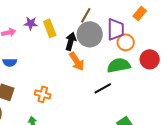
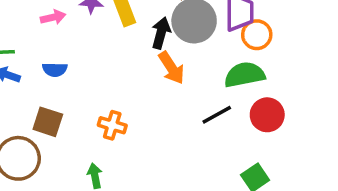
red circle: (150, 59) -> (267, 115), moved

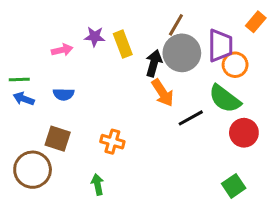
green semicircle: (245, 75) -> (225, 99), turned -132
black line: (217, 115) -> (191, 118), moved

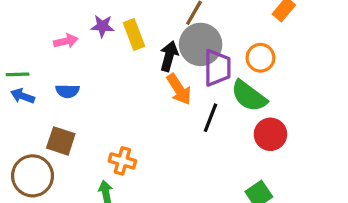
purple trapezoid: (220, 46) -> (217, 68), moved
black line: (191, 118) -> (211, 118), turned -40
orange cross: (112, 142) -> (122, 161), moved

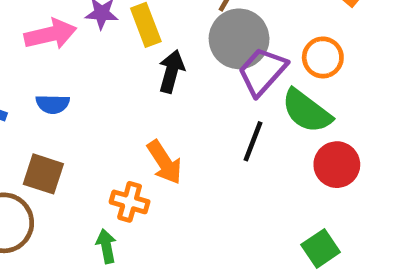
pink arrow: (66, 41) -> (50, 34), size x1.5
black arrow: (169, 56) -> (171, 71), moved
purple trapezoid: (217, 68) -> (262, 71), turned -138
orange arrow: (179, 89) -> (164, 162), moved

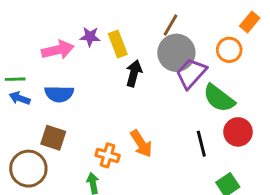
orange circle: (323, 57) -> (229, 50), moved
blue semicircle: (53, 104) -> (59, 94), size x1.4
black line: (253, 141) -> (201, 144), moved, turned -35
orange arrow: (164, 162) -> (141, 144), moved

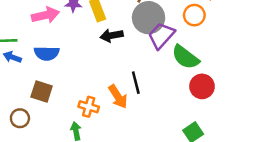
black arrow: (134, 73) -> (112, 35), turned -115
black line: (201, 144) -> (136, 83), moved
brown circle: (28, 169) -> (20, 118), size x0.6

